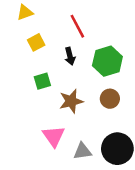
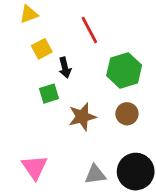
black arrow: (70, 56) -> (65, 68), moved
pink triangle: (54, 136) -> (35, 167), moved

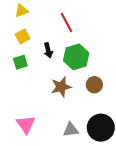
yellow square: (42, 49) -> (23, 36), moved
green hexagon: (124, 70) -> (76, 57), moved
green square: (49, 94) -> (20, 62), moved

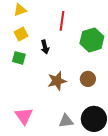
red line: (66, 23) -> (62, 21), turned 36
green hexagon: (76, 57) -> (92, 40), moved
green square: (20, 62) -> (19, 58), turned 32

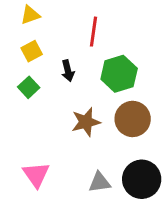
green hexagon: (92, 40) -> (119, 74), moved
green square: (19, 58) -> (29, 87), turned 32
brown circle: (88, 79) -> (133, 119), size x1.5

